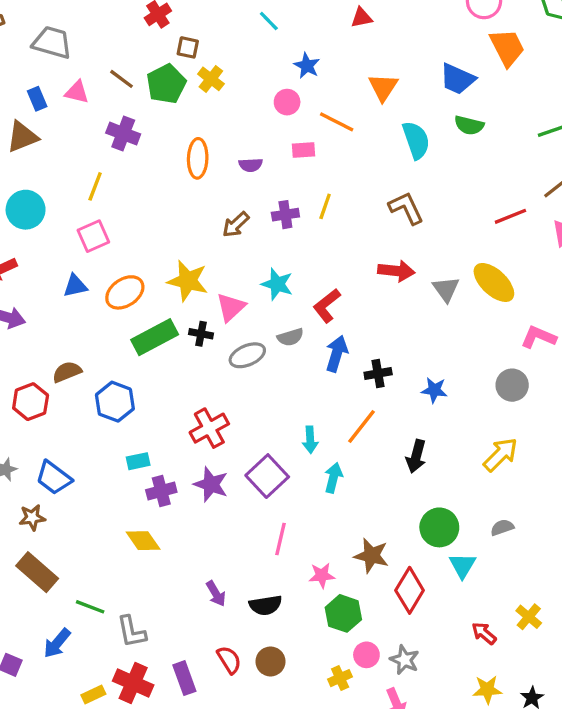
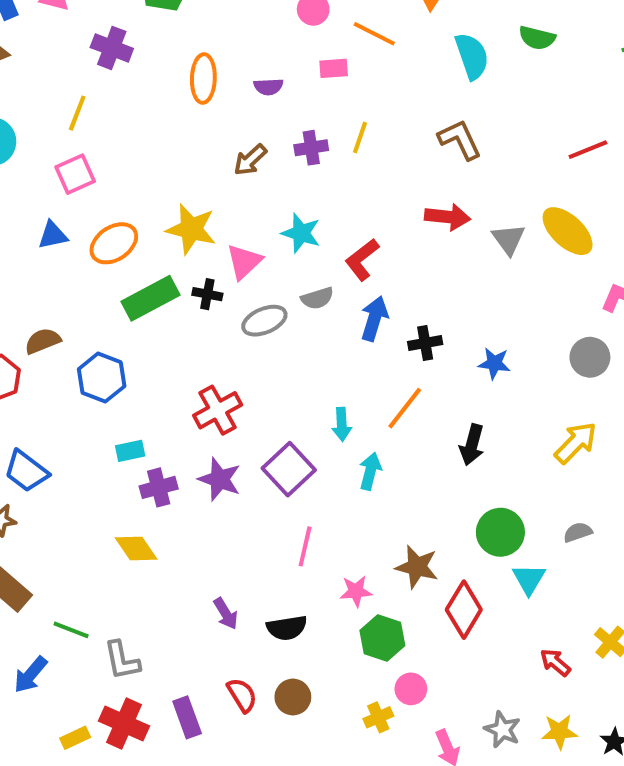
gray star: (405, 660) -> (502, 730), moved

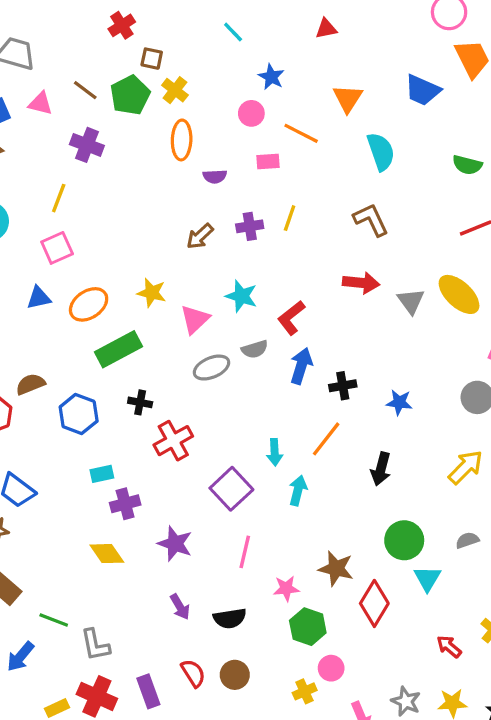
green semicircle: (537, 38) -> (467, 165), moved
orange ellipse: (203, 79) -> (182, 140), moved
yellow star: (191, 229) -> (152, 293), size x0.7
black cross: (207, 294) -> (140, 402), moved
purple star: (220, 479) -> (175, 544), moved

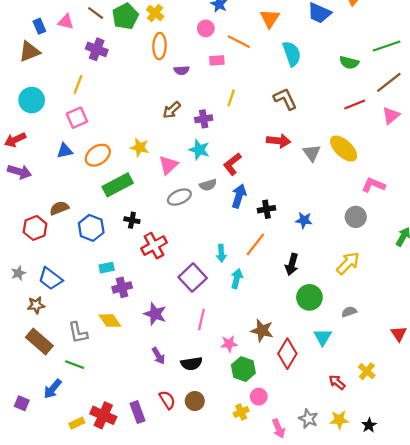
purple cross: (250, 226) -> (204, 119), moved
green circle: (404, 540) -> (309, 297), moved
gray L-shape: (95, 645) -> (78, 333), moved

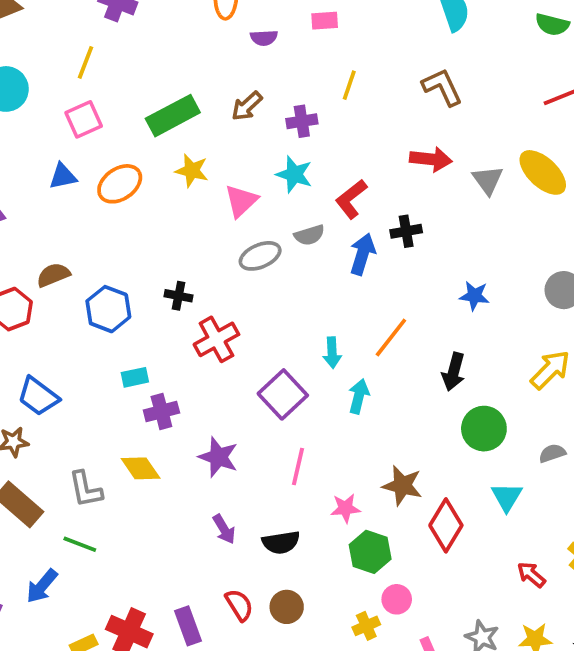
green rectangle: (118, 185) -> (173, 116), moved
black cross: (266, 209) -> (406, 231), moved

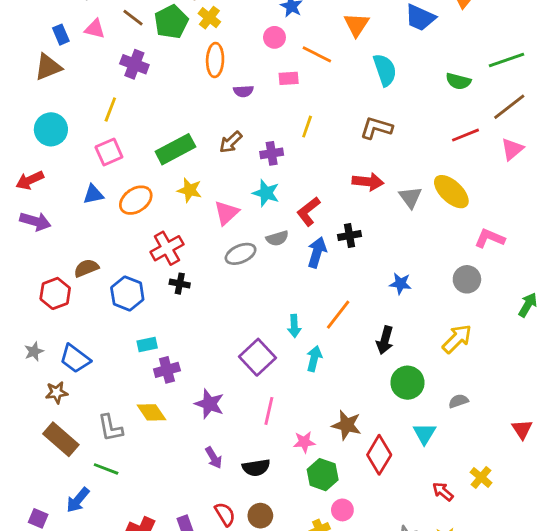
brown L-shape: (442, 87) -> (376, 128), turned -48
red cross: (216, 339) -> (167, 248), moved

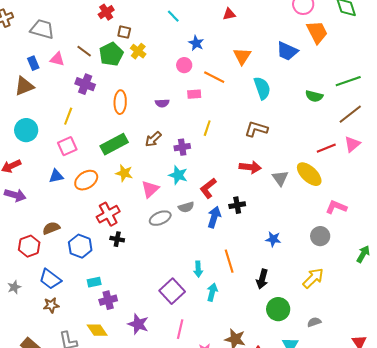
orange ellipse: (215, 60) -> (120, 102), moved
red line: (465, 135) -> (326, 148), moved
orange line: (338, 315) -> (229, 261), turned -55
blue trapezoid: (75, 359) -> (50, 279), moved
brown star: (57, 393) -> (51, 305), moved

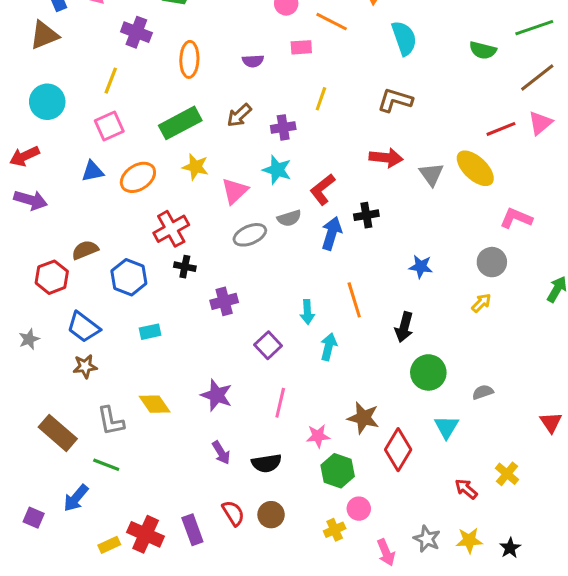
yellow arrow: (313, 278) -> (481, 303), moved, size x0.6
purple square: (172, 291) -> (268, 345), size x0.7
purple cross: (108, 300) -> (224, 301), moved

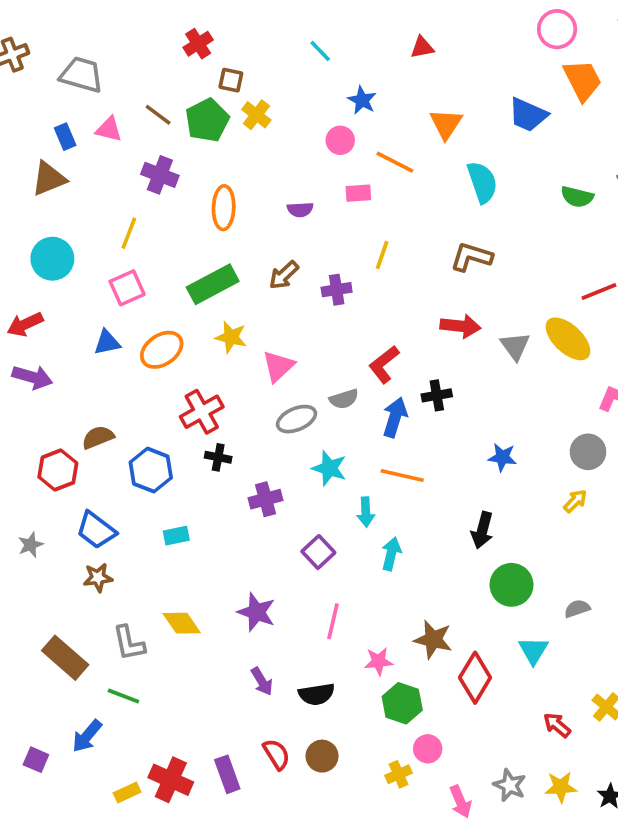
cyan star: (277, 170) -> (329, 468), moved
orange line: (354, 300) -> (402, 476), moved, turned -60

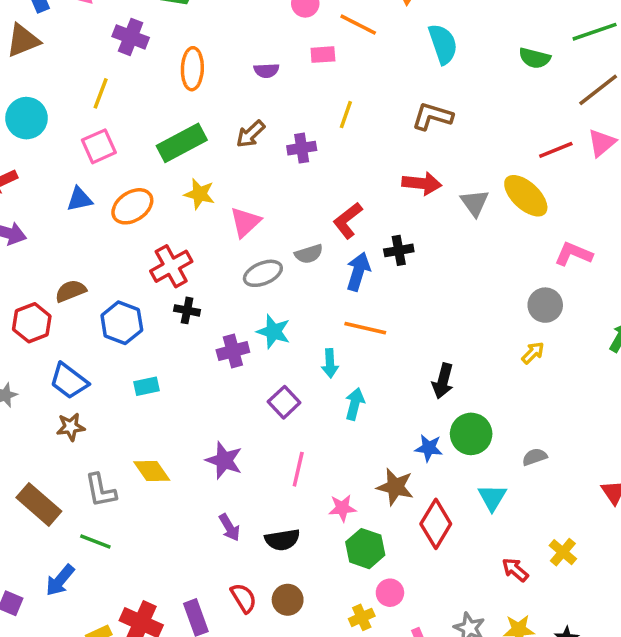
blue star: (502, 457) -> (429, 448), moved
cyan star: (329, 468) -> (274, 332), moved

